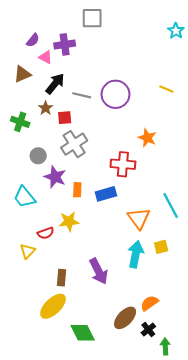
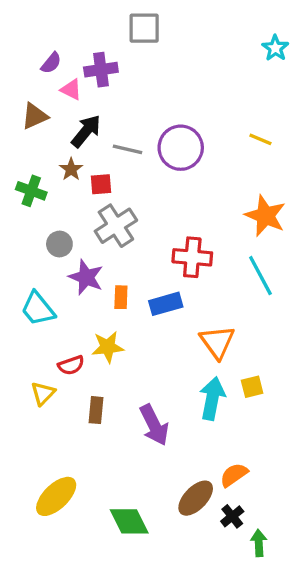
orange star: (147, 138) -> (265, 216), moved, size x1.4
cyan line: (171, 206) -> (260, 276), moved
brown rectangle: (61, 278) -> (96, 410), moved
yellow ellipse: (53, 306) -> (56, 496), moved

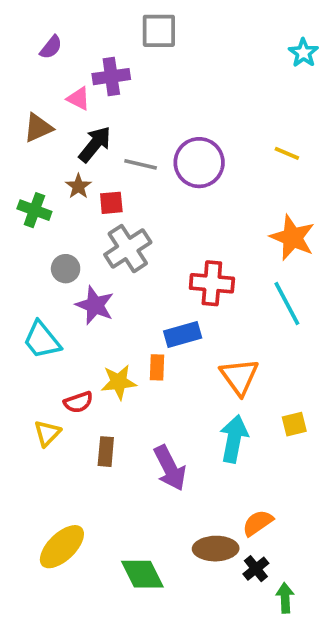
purple semicircle: (51, 63) -> (51, 47), moved
orange rectangle: (121, 297) -> (157, 367), moved
yellow square: (252, 387) -> (294, 424), moved
brown ellipse: (196, 498) -> (216, 549), turned 45

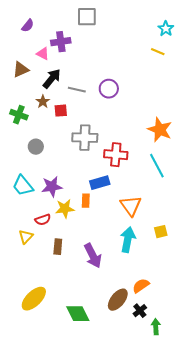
yellow line: (287, 153) -> (158, 52), moved
purple circle: (199, 163) -> (109, 89), size x0.7
gray cross: (128, 249) -> (85, 138), moved, turned 35
purple star: (95, 305) -> (52, 187), moved, turned -30
brown ellipse: (216, 549) -> (118, 300), turned -50

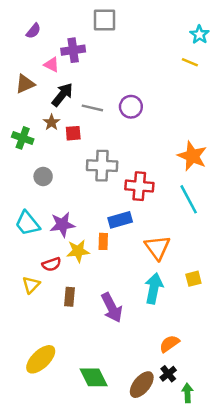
brown ellipse: (118, 300) -> (142, 385), moved

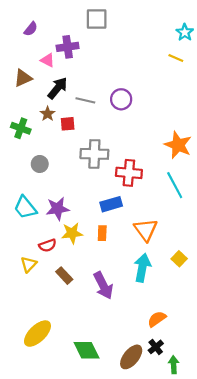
orange rectangle: (103, 241) -> (102, 233), moved
yellow square: (193, 279) -> (179, 259), turned -32
brown rectangle: (70, 297) -> (64, 276), turned -48

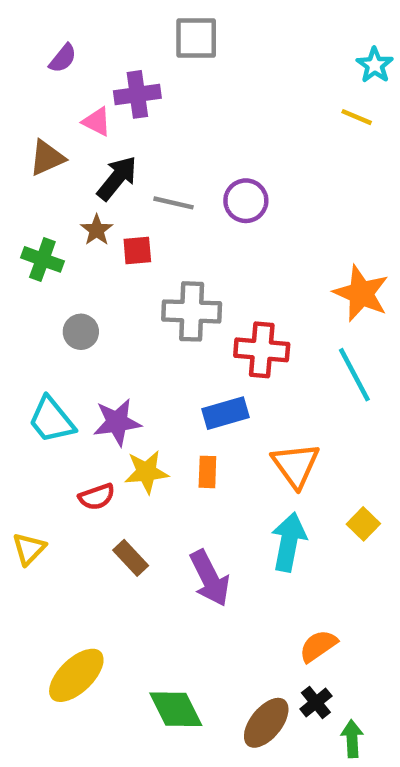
yellow triangle: (29, 264) -> (29, 549), moved

